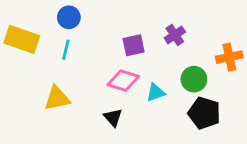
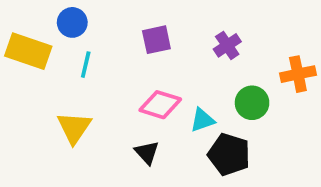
blue circle: (69, 17) -> (72, 22), moved
purple square: (134, 45) -> (156, 40), moved
yellow triangle: (57, 98) -> (74, 128), turned -44
black pentagon: (204, 113) -> (229, 154), moved

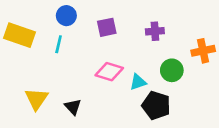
blue circle: (72, 22) -> (66, 16), moved
purple cross: (227, 45) -> (155, 31), turned 30
yellow triangle: (74, 128) -> (36, 99), moved
black triangle: (147, 153) -> (73, 107), moved

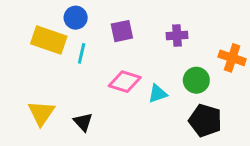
yellow rectangle: (19, 35) -> (49, 40), moved
cyan line: (59, 44) -> (82, 53), moved
orange cross: (203, 51) -> (232, 58), turned 30
black pentagon: (156, 105) -> (205, 120), moved

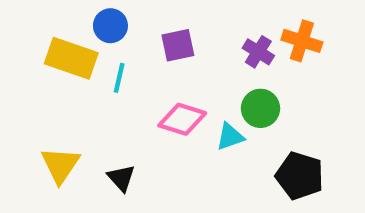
purple cross: (177, 36) -> (258, 52), turned 36
orange cross: (232, 58) -> (302, 41), moved
green circle: (196, 80) -> (260, 108), moved

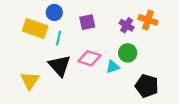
black triangle: (121, 178) -> (60, 66), moved, size x1.6

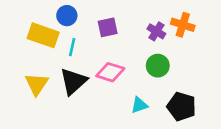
black triangle: (60, 66) -> (73, 81), turned 30
cyan triangle: (113, 67) -> (139, 105), moved
yellow triangle: (30, 81) -> (37, 84), moved

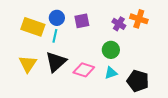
blue circle: (67, 16) -> (57, 18), moved
green circle: (158, 66) -> (111, 50), moved
pink diamond: (110, 72) -> (84, 70), moved
cyan triangle: (139, 105) -> (111, 73), moved

